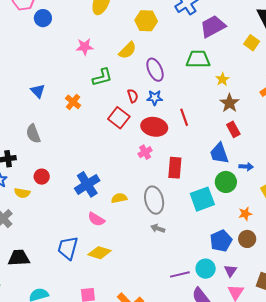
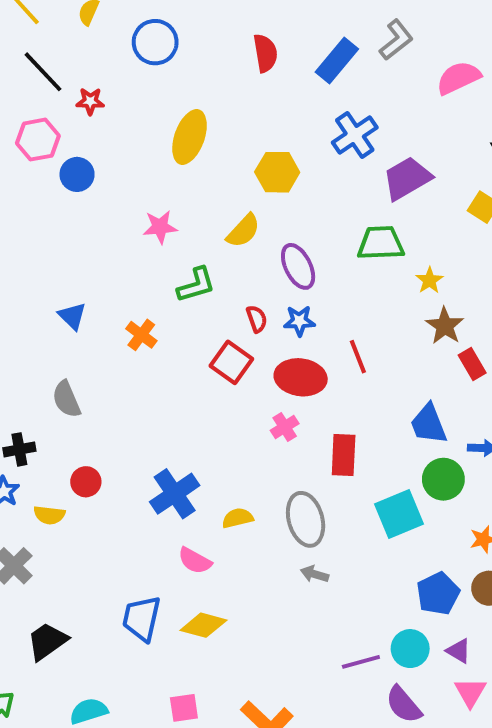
red rectangle: (233, 129) -> (472, 364), moved
black trapezoid: (19, 258) -> (47, 641), turned -30
purple triangle: (230, 271) -> (459, 651), turned -32

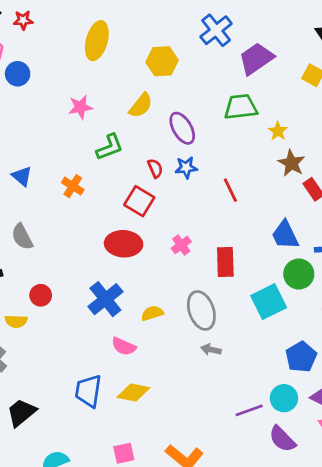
red ellipse: (301, 377) -> (124, 244), moved

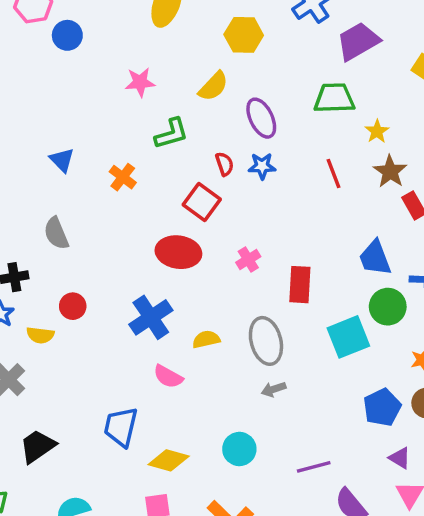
red line: (230, 190) -> (334, 173), moved
gray arrow: (211, 350) -> (274, 389), turned -36
yellow diamond: (133, 393) -> (169, 460), moved
cyan circle: (284, 398) -> (239, 449), moved

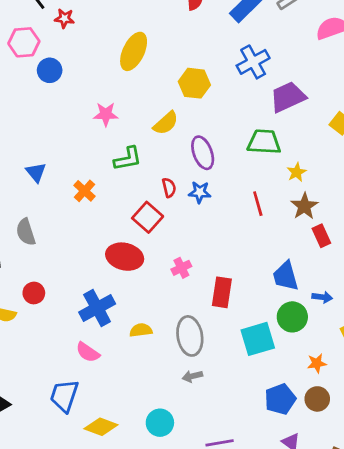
pink semicircle: (168, 377) -> (88, 352), moved

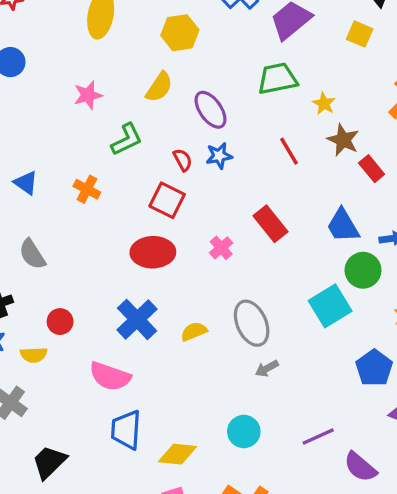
red rectangle: (222, 292) -> (270, 224), moved, turned -32
pink semicircle: (88, 352) -> (110, 376), moved, size x1.4

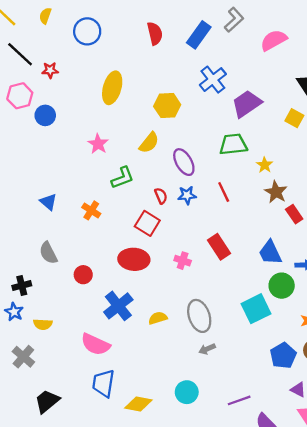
pink star: (88, 95) -> (98, 144), turned -30
red line: (289, 151) -> (224, 192), moved
pink cross: (221, 248) -> (183, 261), turned -35
red circle: (60, 322) -> (83, 275), moved

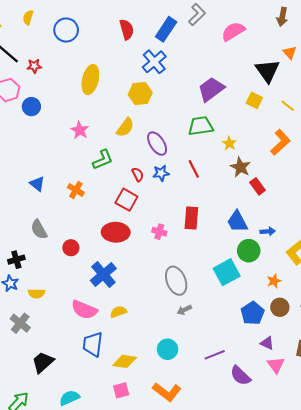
blue cross: (213, 80) -> (154, 62), moved
red rectangle: (219, 247) -> (191, 218), turned 40
yellow semicircle: (158, 318) -> (118, 312), moved

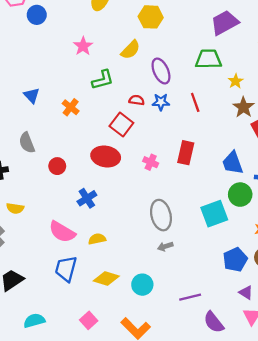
red semicircle: (138, 175) -> (137, 100), turned -64
blue cross: (103, 274) -> (87, 198), size x0.7
yellow diamond: (125, 361) -> (106, 278), moved
pink square: (121, 390) -> (89, 320), turned -35

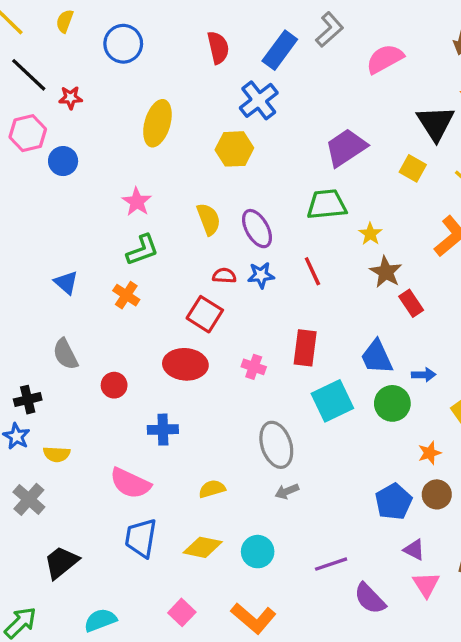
yellow semicircle: (130, 50) -> (209, 219), moved, turned -60
green L-shape: (103, 80) -> (142, 250), moved
blue cross: (87, 198) -> (163, 430), turned 36
cyan square: (214, 214) -> (332, 401), moved
yellow semicircle: (97, 239) -> (212, 489), moved

